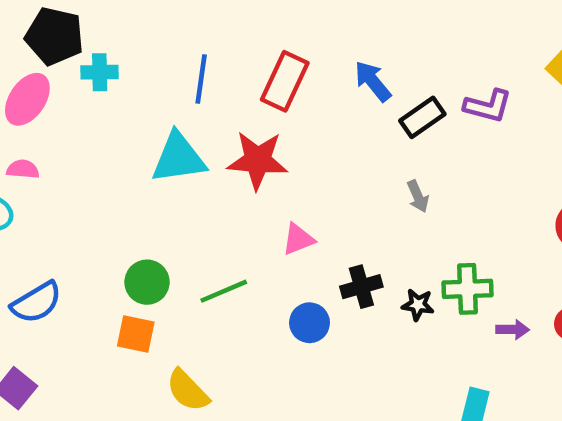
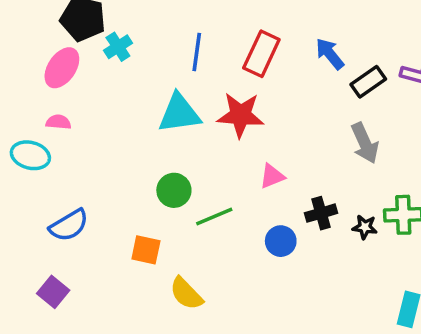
cyan cross: (100, 72) -> (118, 47), turned -32
gray arrow: (418, 196) -> (365, 143), size x1.6
green circle: (147, 282) -> (174, 190), moved

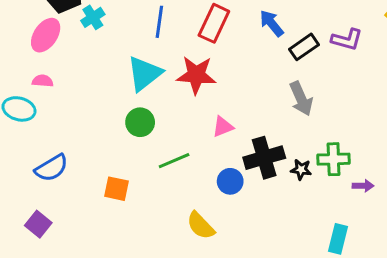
cyan triangle: (179, 113) -> (145, 74), turned -30
green circle: (174, 190) -> (140, 122), moved
black cross: (321, 213) -> (264, 158), size x1.5
yellow semicircle: (186, 294) -> (201, 226), moved

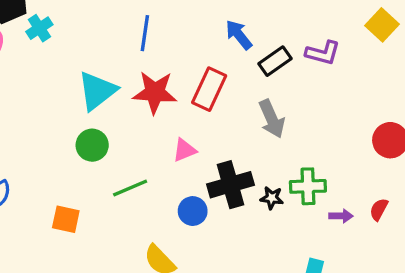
blue line: (159, 22) -> (145, 33), moved
red rectangle: (214, 23) -> (209, 89), moved

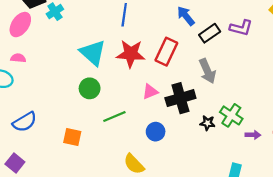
cyan triangle: (97, 91) -> (93, 53), turned -40
black cross: (231, 185) -> (180, 98), moved
green cross: (308, 186) -> (231, 115), turned 35

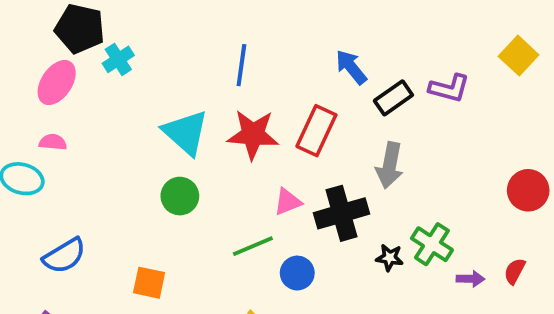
gray arrow: (207, 71) -> (390, 165), turned 35
green line: (114, 116) -> (253, 246), moved

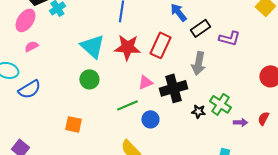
purple L-shape: (449, 88) -> (229, 38), moved
pink semicircle: (53, 142) -> (31, 46), moved, turned -32
blue semicircle: (64, 256) -> (29, 89), moved

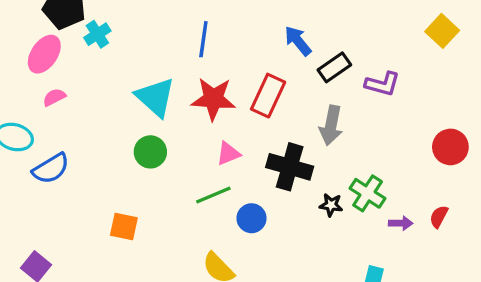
pink triangle: (145, 82) -> (228, 154), moved
black cross: (173, 88) -> (290, 167), turned 32

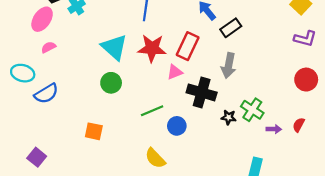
purple L-shape: (382, 84) -> (305, 39), moved
pink triangle: (228, 154) -> (175, 72), moved

